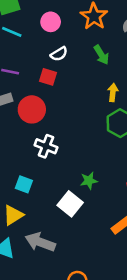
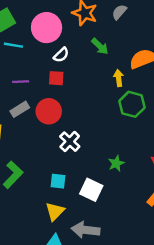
pink circle: (51, 22) -> (47, 28), size x1.6
white cross: (46, 146) -> (70, 142), turned 36
white square: (70, 204) -> (91, 190), moved

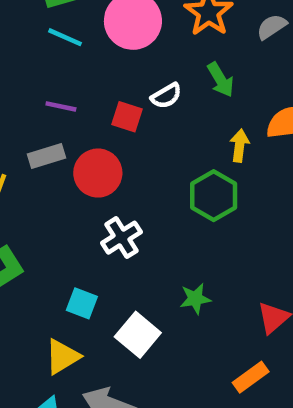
white semicircle: (61, 55) -> (166, 96), moved
green hexagon: (132, 104) -> (214, 196), moved

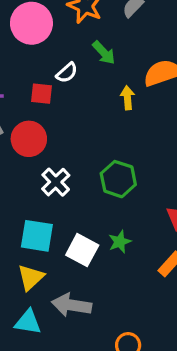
green hexagon: (214, 196) -> (118, 179), moved
green star: (195, 299) -> (120, 242), moved
cyan square: (82, 303) -> (37, 236), size x1.5

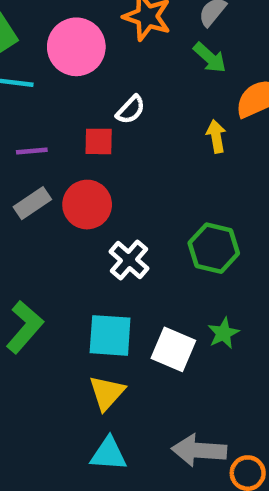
green arrow: (104, 53) -> (210, 58), moved
gray arrow: (72, 305) -> (199, 450), moved

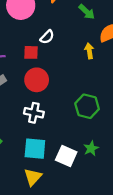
red circle: (87, 205) -> (37, 80), moved
white cross: (129, 260) -> (34, 113), moved, turned -30

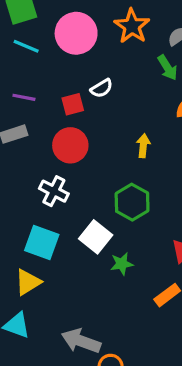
yellow arrow: (89, 51) -> (143, 146), moved
red square: (31, 52) -> (73, 104), turned -32
white square: (66, 156) -> (96, 237), moved

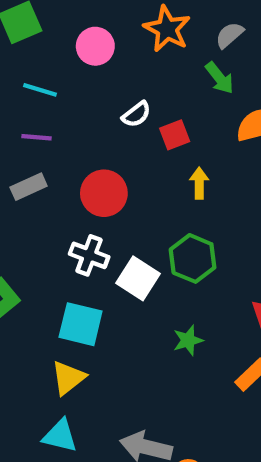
pink circle: (76, 33) -> (95, 46), size x0.7
cyan line: (26, 46) -> (40, 90), moved
red square: (73, 104) -> (175, 135), moved
white square: (96, 237) -> (138, 278), moved

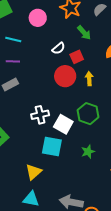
green arrow: (220, 78) -> (84, 33), moved
red circle: (104, 193) -> (65, 76), moved
white cross: (89, 255) -> (40, 115), turned -30
cyan square: (81, 324) -> (52, 147), moved

